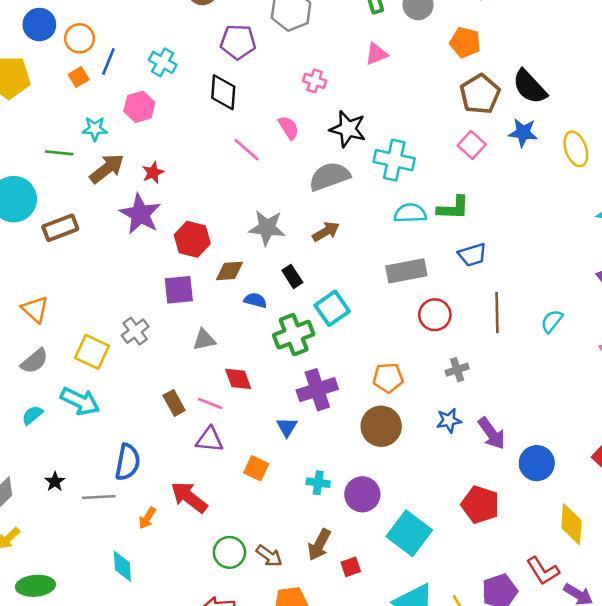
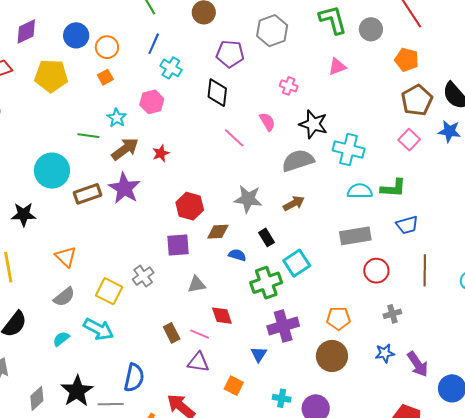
blue line: (108, 62) -> (154, 44), moved
cyan star: (95, 129) -> (117, 118), turned 30
purple star: (140, 214) -> (124, 188), moved
black star: (55, 482) -> (77, 391), size x2.0

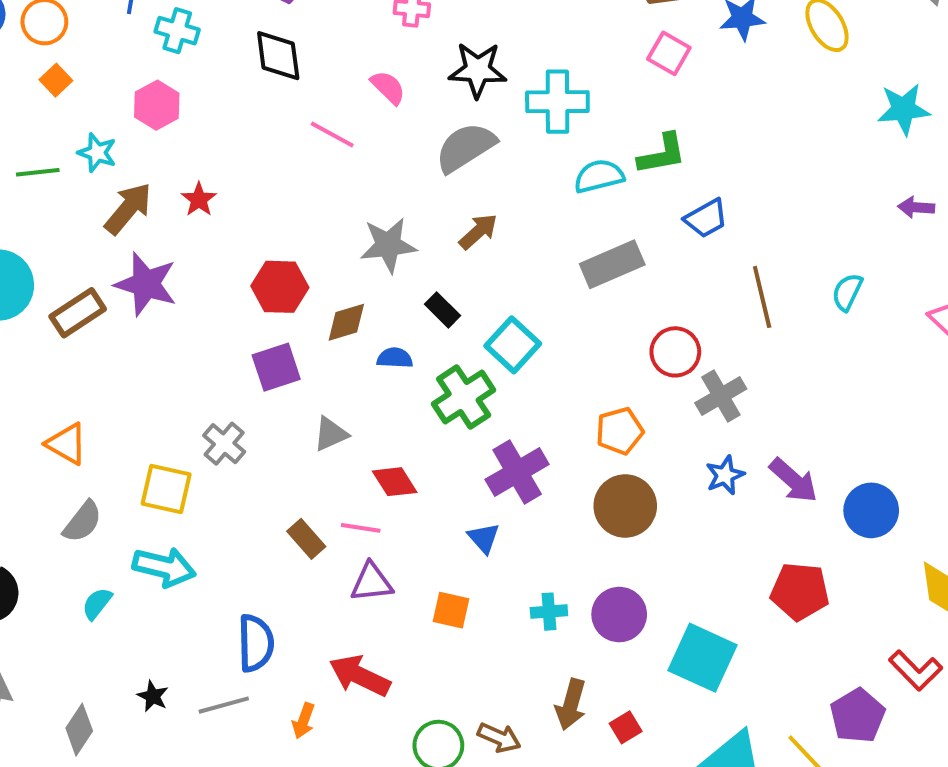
green line: (88, 136) -> (38, 172), moved
red circle: (376, 271) -> (675, 352), moved
gray cross: (392, 314) -> (721, 396), size x1.4
black star: (77, 391) -> (153, 696), size x0.5

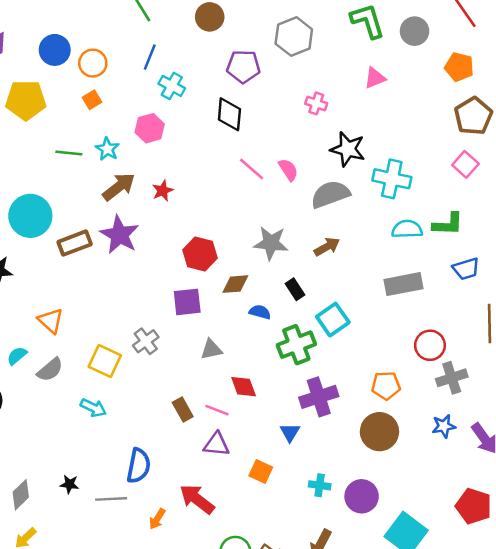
pink semicircle: (388, 87) -> (288, 170), moved
cyan arrow: (164, 567) -> (93, 408), size x0.7
cyan semicircle: (97, 604) -> (17, 356), moved
black star: (153, 696) -> (69, 484), turned -30

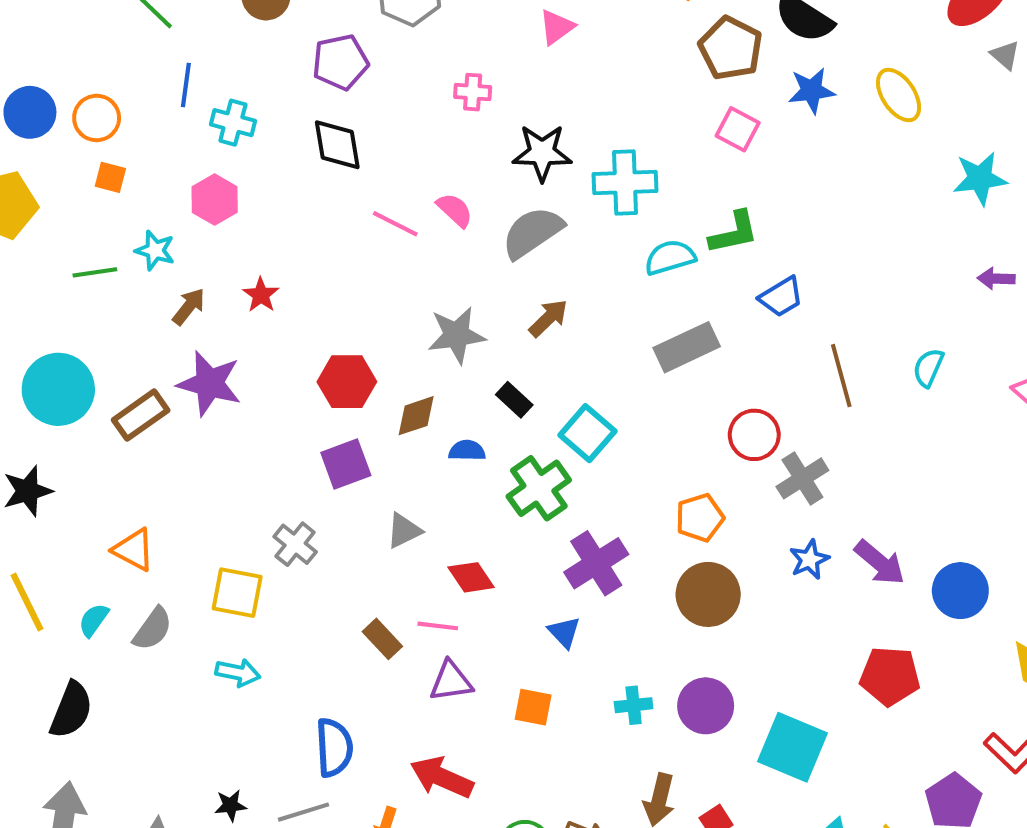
orange square: (92, 100) -> (110, 177), turned -30
brown arrow: (119, 187) -> (189, 307), size x0.7

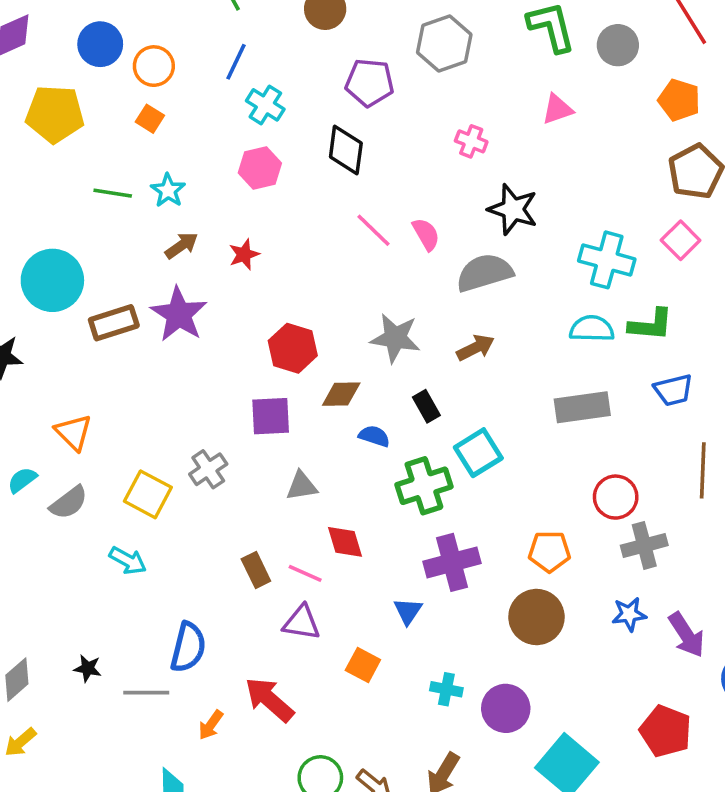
cyan cross: (625, 182) -> (607, 260), moved
pink hexagon: (215, 200) -> (260, 168), moved

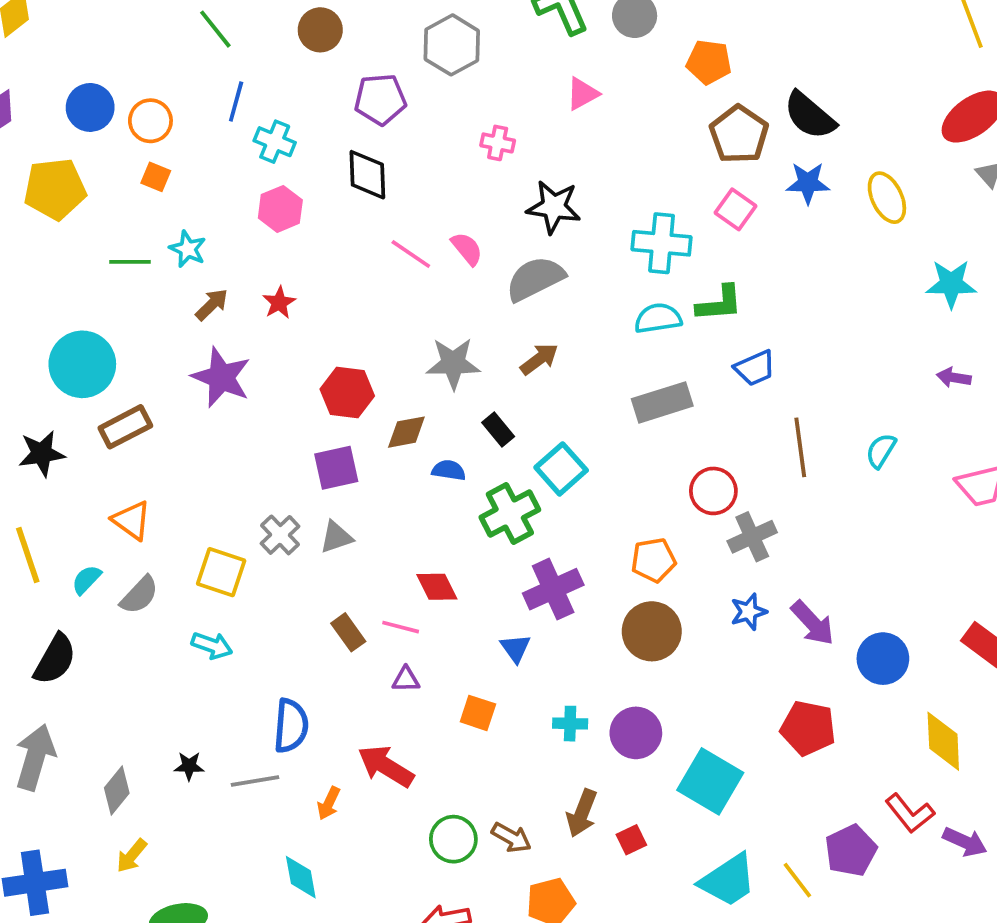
brown rectangle: (114, 323) -> (125, 427), moved
gray triangle: (302, 486) -> (336, 537), moved
purple triangle: (302, 623) -> (406, 679), size x0.7

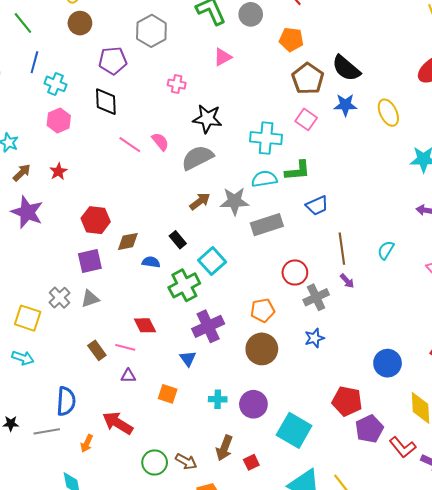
gray star: (453, 363) -> (235, 201), moved
purple arrow: (813, 623) -> (347, 281), moved, size x0.6
purple pentagon: (851, 851) -> (369, 429), moved

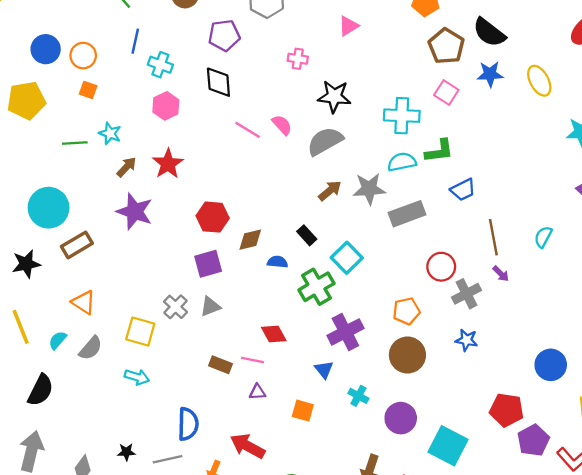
red star: (58, 171) -> (168, 164), size x1.5
blue star: (314, 338) -> (467, 340), turned 30
brown rectangle: (97, 350) -> (221, 365), turned -30
cyan cross: (218, 399) -> (358, 396), moved, turned 30

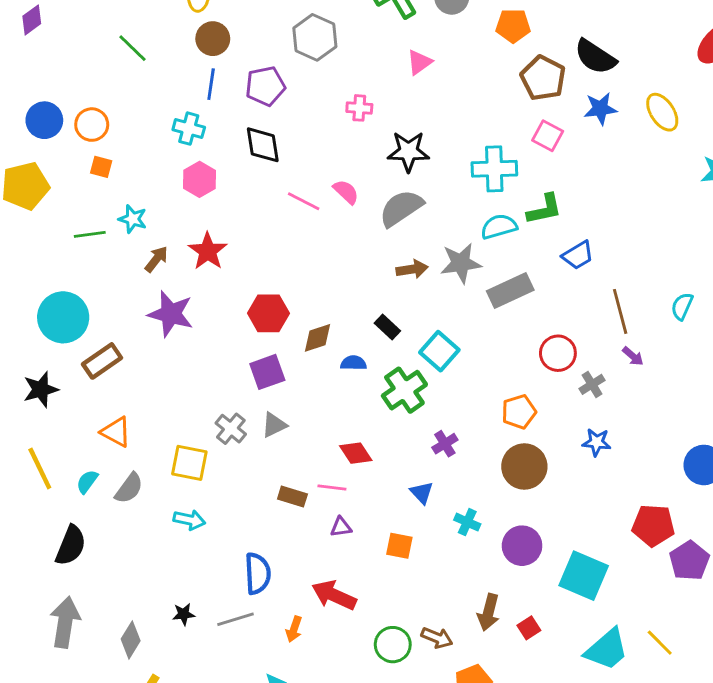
blue line: (135, 41) -> (211, 84), moved
brown arrow: (330, 191) -> (412, 269), turned 35
gray cross: (466, 294) -> (592, 384), size x0.7
purple cross: (345, 332) -> (445, 444), size x0.6

